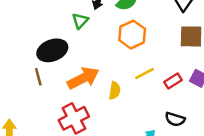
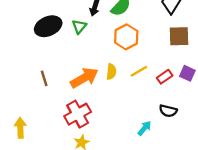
black ellipse: (52, 50) -> (48, 26), moved
yellow semicircle: (115, 91) -> (111, 72), moved

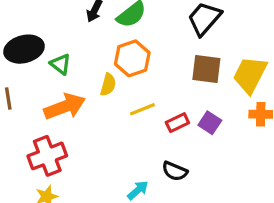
black ellipse: (48, 26) -> (24, 49), moved
green triangle: (79, 27) -> (61, 64), moved, turned -42
yellow semicircle: (111, 72) -> (108, 85), moved

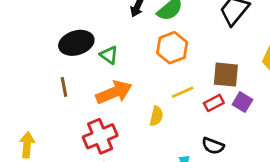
brown square: (206, 69) -> (226, 75), moved
yellow semicircle: (108, 85) -> (156, 116), moved

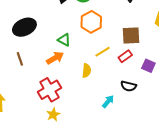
green triangle: (109, 55) -> (64, 40), moved
orange arrow: (114, 92) -> (55, 58), size x0.7
purple square: (242, 102) -> (148, 66), moved

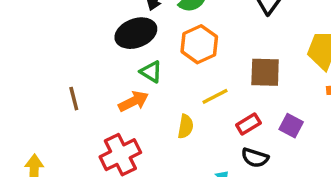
black ellipse: (24, 27) -> (136, 33), moved
red rectangle: (125, 56) -> (248, 124), moved

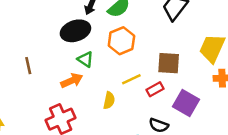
brown line: (74, 99) -> (28, 66), moved
red rectangle: (248, 124) -> (155, 89), moved
purple square: (291, 126) -> (186, 103), size x1.5

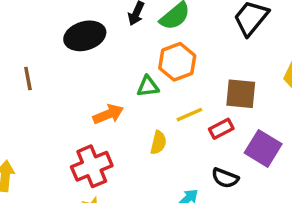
black ellipse: (75, 31) -> (85, 36), moved
green triangle: (85, 59) -> (148, 86), moved, turned -42
brown line: (28, 66) -> (28, 78), moved

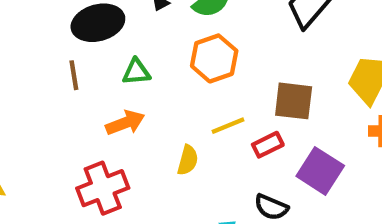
brown line: (28, 78) -> (74, 75), moved
green triangle: (148, 86) -> (136, 72), moved

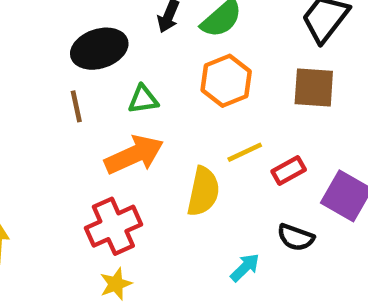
brown square: (294, 101) -> (314, 87), moved
orange arrow: (125, 123) -> (134, 155), size x1.4
yellow semicircle: (188, 160) -> (203, 191), size x1.5

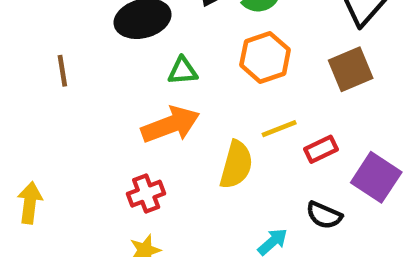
brown square: (314, 87) -> (351, 69), turned -30
brown line: (76, 106) -> (62, 71), moved
red cross: (113, 226) -> (146, 194), size x0.7

